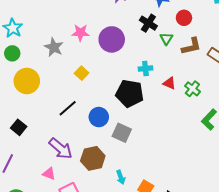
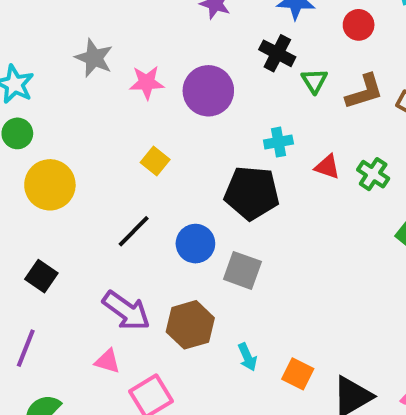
red circle: (184, 18) -> (359, 25), moved
gray star: (54, 47) -> (94, 58), moved

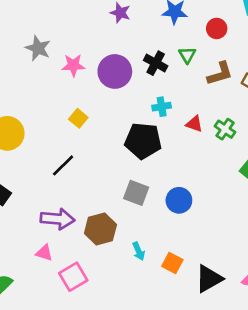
black cross: (277, 53) -> (156, 63), moved
green triangle: (314, 81) -> (187, 55), moved
blue circle: (195, 244) -> (179, 200), moved
purple arrow: (126, 311) -> (57, 219), turned -32

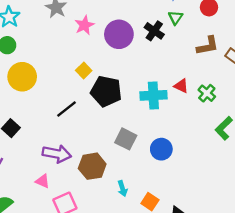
green triangle: (187, 55) -> (175, 18), moved
pink star: (73, 65) -> (84, 25), turned -30
cyan cross: (162, 107) -> (153, 95), moved, size x1.6
black pentagon: (143, 141) -> (106, 91), moved

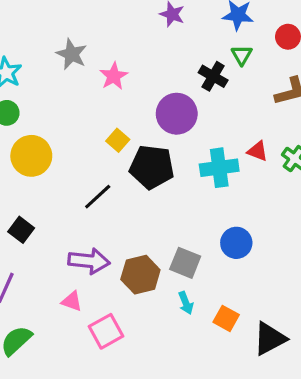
purple circle: (119, 34) -> (177, 114), moved
gray square: (126, 139) -> (185, 263), moved

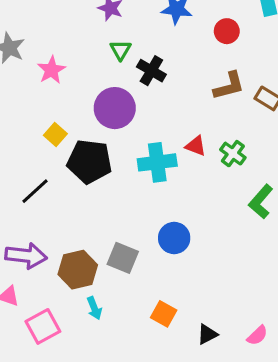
green triangle: (242, 55) -> (121, 50), moved
cyan arrow: (186, 303) -> (94, 308), moved
black triangle: (270, 339) -> (207, 334), size x0.6

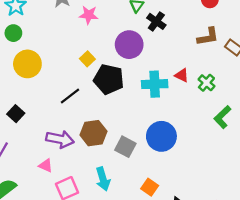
pink star: (51, 70) -> (89, 15), turned 30
blue circle: (174, 238) -> (161, 136), size x1.4
brown hexagon: (78, 270) -> (93, 133), moved
cyan arrow: (94, 308) -> (103, 179), size x1.5

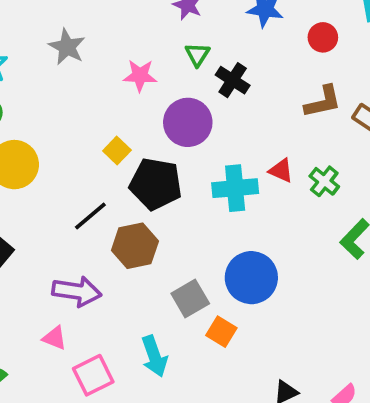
pink star: (89, 15) -> (140, 75), moved
brown hexagon: (93, 133) -> (135, 246), moved
gray square: (125, 147) -> (190, 299), turned 35
orange square: (150, 187) -> (221, 332), moved

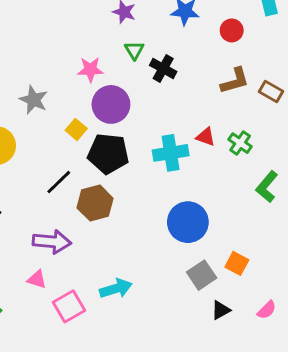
gray star: (67, 47) -> (34, 100), moved
purple circle: (188, 122) -> (111, 104), moved
gray square: (190, 299) -> (202, 275), moved
orange square: (221, 332) -> (237, 263), moved
cyan arrow: (154, 356) -> (116, 288), turned -84

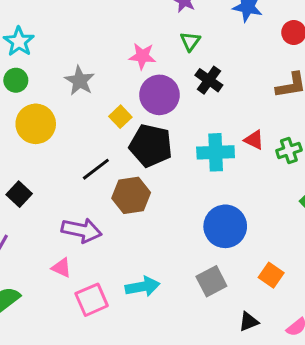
black cross: (163, 68) -> (209, 80), moved
green cross: (240, 143) -> (289, 150), turned 30
gray square: (202, 275) -> (211, 281), moved

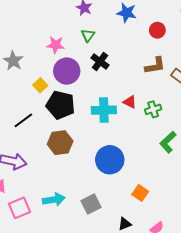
brown hexagon: (131, 195) -> (60, 143), moved
gray square: (211, 281) -> (91, 204), moved

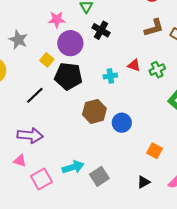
cyan cross: (104, 110) -> (110, 76), size x0.6
brown hexagon: (60, 143) -> (94, 111), moved
blue circle: (110, 160) -> (122, 123), size x0.7
gray square: (91, 204) -> (99, 176), moved

